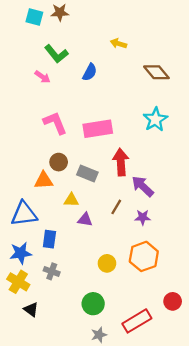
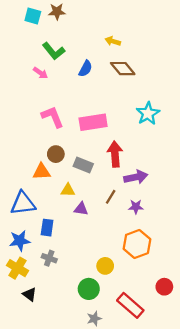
brown diamond: (156, 72) -> (123, 69), moved
purple arrow: (143, 186) -> (136, 177), turned 125
yellow circle: (107, 263) -> (105, 266), moved
red rectangle: (137, 321) -> (130, 305), turned 72

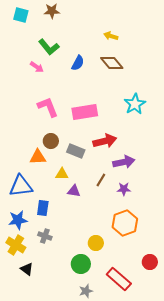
cyan square: (33, 16) -> (21, 15), moved
yellow arrow: (113, 41) -> (111, 36), moved
red arrow: (115, 154) -> (105, 141), turned 80

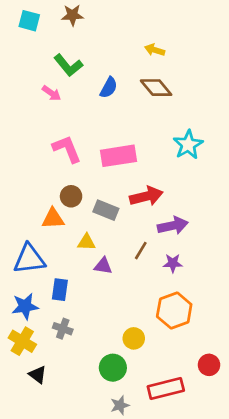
red rectangle: (119, 279) -> (166, 389), turned -55

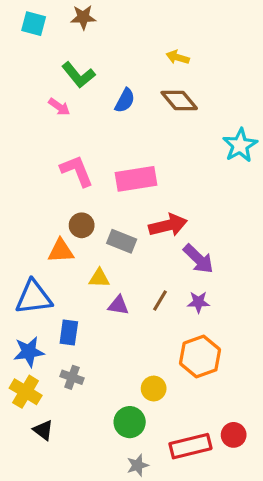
cyan star: (188, 145) -> (240, 145), moved
purple arrow: (173, 226) -> (198, 259), turned 56
brown line: (141, 251) -> (160, 301), moved
red circle: (209, 365) -> (234, 435), moved

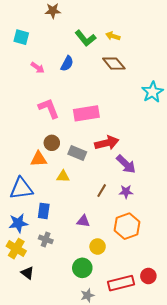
cyan square: (34, 24) -> (21, 37), moved
green L-shape: (78, 75) -> (85, 38), moved
blue semicircle: (125, 100) -> (67, 64), moved
purple triangle: (118, 305) -> (83, 221), moved

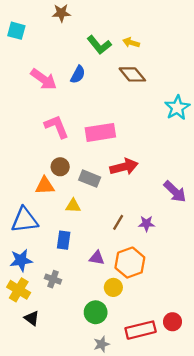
cyan square: (21, 37) -> (16, 31), moved
pink arrow: (38, 68) -> (44, 79), size x1.6
purple arrow: (126, 164) -> (175, 192), moved
blue rectangle: (44, 211) -> (64, 240), moved
orange hexagon: (127, 226) -> (130, 263), moved

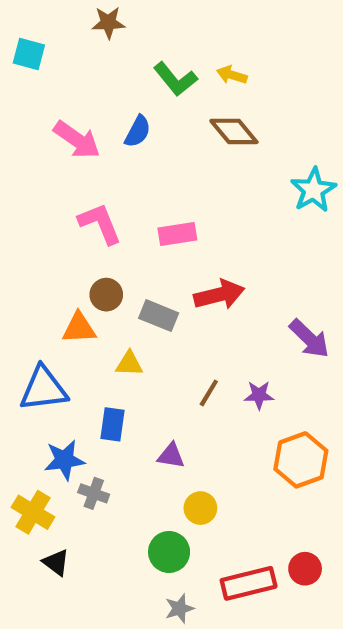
pink rectangle: (100, 132) -> (177, 234), size x0.7
blue star: (21, 260) -> (64, 460), moved
orange hexagon: (130, 263) -> (301, 460), moved

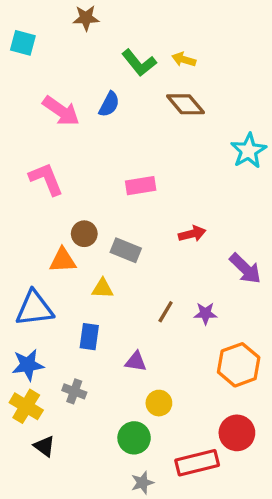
pink L-shape: (100, 223) -> (46, 179), moved
red arrow: (219, 295) -> (192, 234), moved, size x0.7
blue star: (64, 460) -> (28, 365), moved
red circle: (305, 569) -> (237, 433), moved, size x1.4

